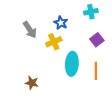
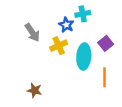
cyan cross: (91, 12) -> (83, 14), moved
cyan ellipse: (72, 64) -> (84, 57), moved

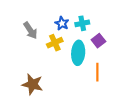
cyan cross: (83, 14) -> (82, 23), moved
brown star: (35, 90) -> (32, 84), size x1.5

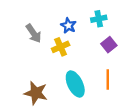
cyan cross: (82, 23) -> (99, 19), moved
cyan ellipse: (78, 53) -> (75, 84), moved, turned -30

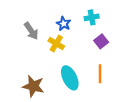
yellow cross: (61, 47) -> (56, 43), turned -35

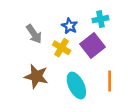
purple square: (101, 41) -> (92, 45), moved, size x1.5
brown star: (33, 86) -> (36, 76), moved

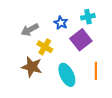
gray arrow: (34, 34) -> (30, 30), turned 96
yellow cross: (62, 48) -> (45, 47), moved

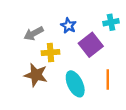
cyan cross: (88, 17) -> (111, 22), moved
yellow cross: (45, 47) -> (50, 53), turned -35

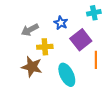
cyan cross: (111, 22) -> (94, 13), moved
orange line: (108, 79) -> (96, 60), moved

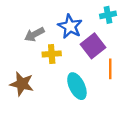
blue star: (61, 23) -> (70, 26), size x1.5
brown star: (32, 67) -> (22, 84), moved

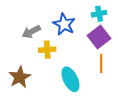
purple square: (93, 46) -> (99, 37), moved
brown star: (22, 84) -> (20, 77), turned 30

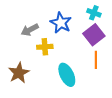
cyan cross: (99, 14) -> (94, 13), turned 32

